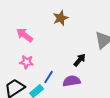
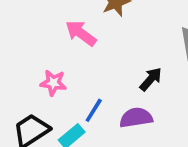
pink arrow: (25, 35) -> (81, 33), moved

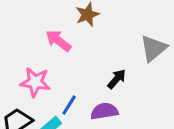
pink star: (53, 83) -> (35, 82), size x1.4

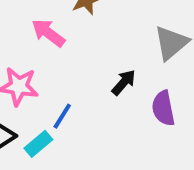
purple semicircle: (104, 111) -> (163, 108), moved, turned -92

